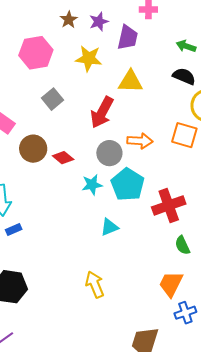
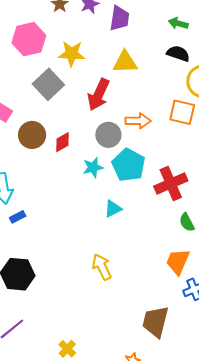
yellow star: (89, 58) -> (72, 54), moved
gray square: (53, 99) -> (48, 84), size x1.4
red diamond: (63, 158) -> (62, 142), turned -65

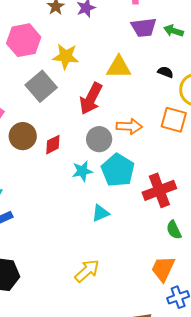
purple trapezoid: (119, 18) -> (144, 27), moved, turned 72
black semicircle: (178, 54) -> (165, 72), moved, size x0.7
yellow arrow: (102, 267) -> (87, 271), turned 72

